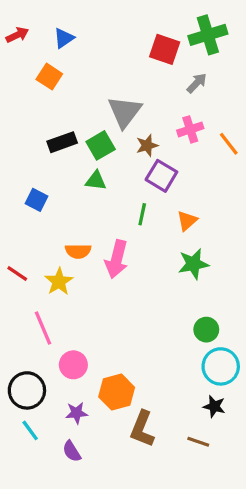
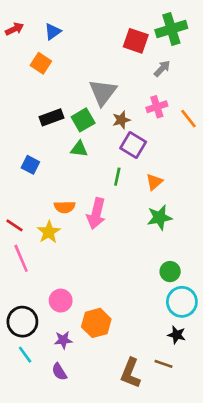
pink line: (43, 328) -> (21, 258), moved
brown L-shape: (142, 429) -> (131, 373), moved

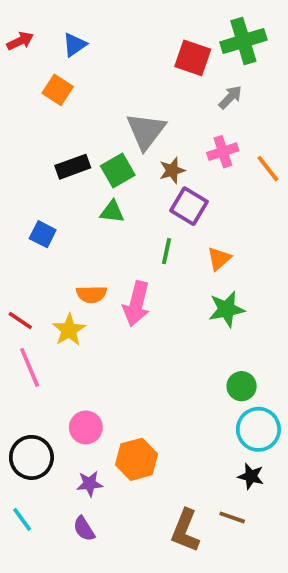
cyan line: (25, 355) -> (22, 519), moved

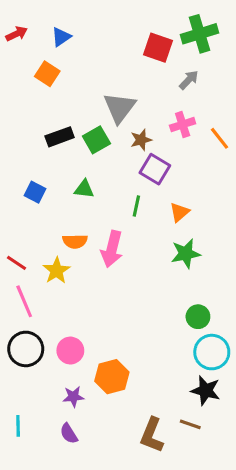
green triangle: (112, 212) -> (84, 189), moved
black circle: (31, 457) -> (26, 349), moved
black star: (251, 476) -> (206, 390), size x1.4
cyan line: (22, 519) -> (18, 426), turned 35

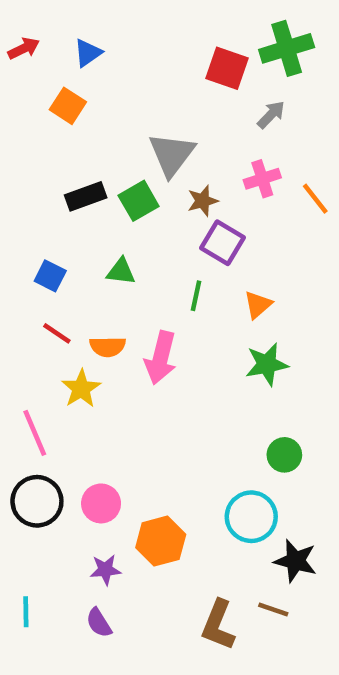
red line: (17, 263) -> (57, 333), moved
cyan circle: (212, 352) -> (251, 517), moved

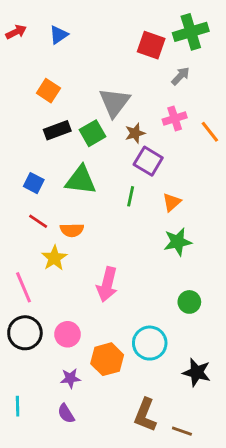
orange square: (68, 106) -> (48, 91), moved
green triangle: (121, 272) -> (81, 180), size x1.6
pink arrow: (161, 358) -> (107, 284), moved
cyan circle: (251, 517) -> (150, 343), moved
brown line: (273, 610) -> (182, 431), moved

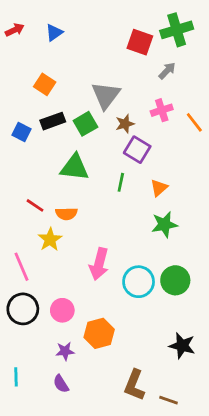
blue square: (34, 183) -> (21, 132), moved
green circle: (189, 302) -> (175, 280), size x1.4
cyan circle: (150, 343) -> (139, 282), moved

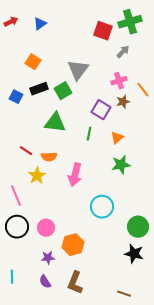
brown star: (125, 124) -> (123, 102), moved
pink arrow: (99, 264) -> (75, 175), moved
green circle: (175, 280) -> (138, 227), moved
brown L-shape: (134, 385) -> (75, 283), moved

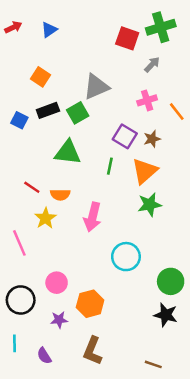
gray triangle: (78, 70) -> (96, 87), turned 30
brown star: (123, 102) -> (152, 139), moved
orange triangle: (117, 138) -> (145, 171), size x1.6
black circle: (17, 227) -> (21, 300), moved
purple semicircle: (45, 282) -> (44, 356), moved

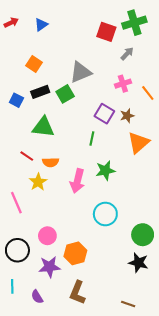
green triangle: (68, 152) -> (43, 127), moved
orange triangle: (145, 171) -> (138, 143), moved
green star: (150, 205) -> (105, 171), moved
purple star: (59, 320) -> (49, 267), size x1.5

